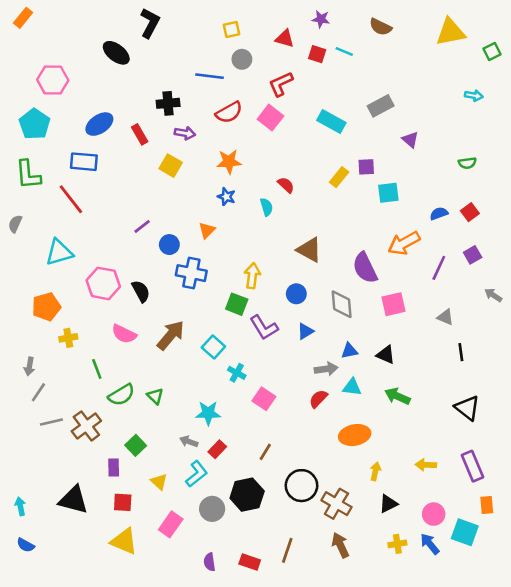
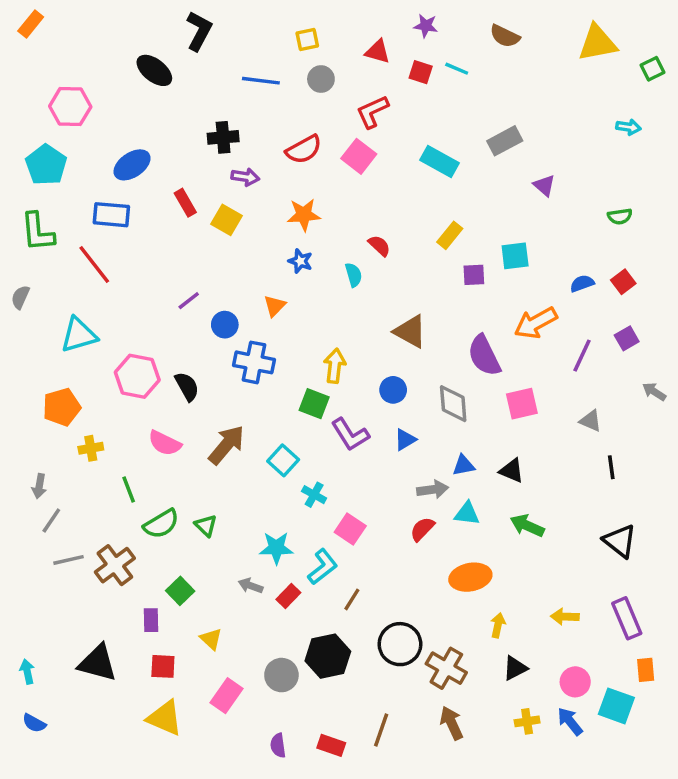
blue line: (210, 76) -> (261, 81), moved
red rectangle: (140, 134) -> (185, 203), moved
purple square: (366, 167) -> (474, 275), moved
cyan L-shape: (197, 474) -> (323, 567), moved

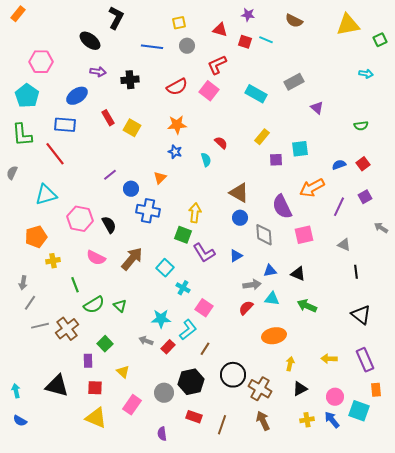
purple arrow: (245, 177) -> (98, 72), moved
blue circle: (393, 390) -> (240, 218), moved
red rectangle: (331, 745) -> (194, 417), moved

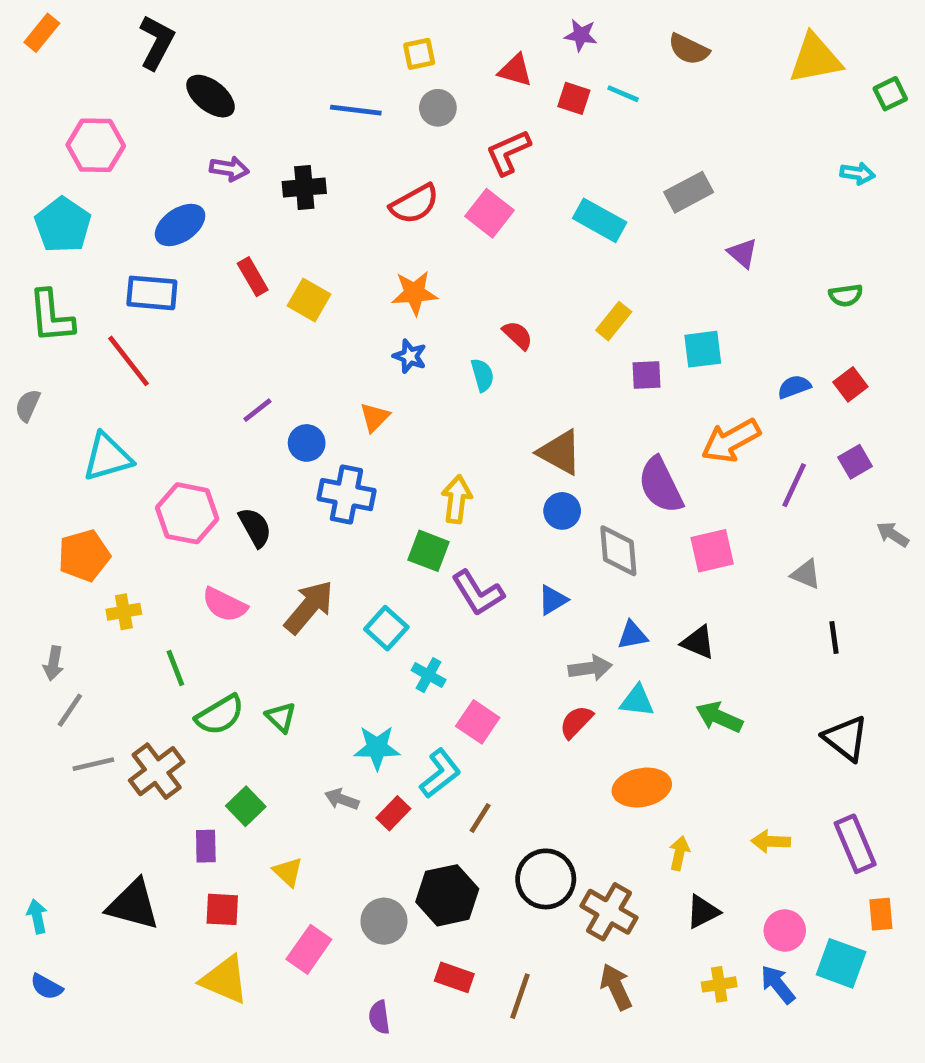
black L-shape: (116, 18) -> (157, 42), moved

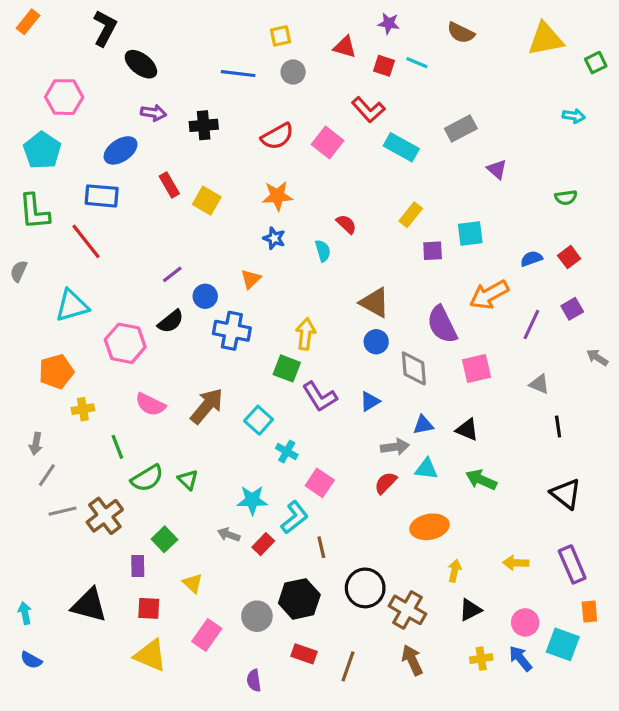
red L-shape: (508, 152) -> (368, 110), moved, turned -108
black semicircle: (255, 527) -> (171, 321), moved, turned 80
brown line: (480, 818) -> (321, 547), turned -45

